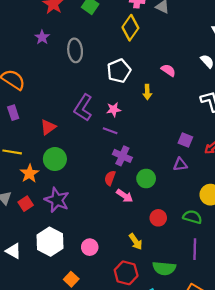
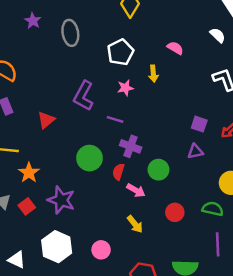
pink star: (114, 109) -> (125, 88), moved
green circle: (55, 159) -> (90, 158), moved
yellow arrow: (136, 242) -> (135, 224), moved

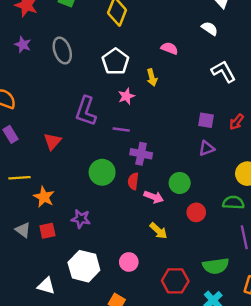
green circle: (158, 170) -> (180, 183), moved
purple star: (61, 200) -> (81, 219), size x0.7
red square: (27, 206) -> (47, 231), turned 35

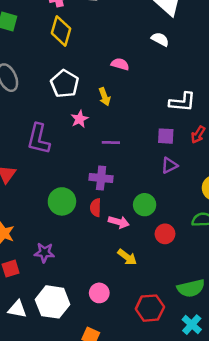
white L-shape: (223, 71) -> (182, 102), moved, turned 130
purple line: (121, 130) -> (111, 143), moved
white triangle: (46, 286) -> (17, 309), moved

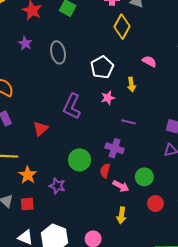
yellow diamond: (61, 31) -> (122, 27), moved
purple star: (44, 253) -> (57, 186), moved
yellow arrow: (127, 257) -> (121, 215), turned 49

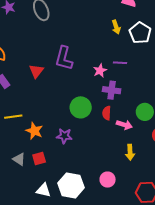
white pentagon: (102, 67) -> (140, 33), moved
pink star: (108, 98) -> (100, 71), moved
red triangle: (40, 129) -> (36, 71), moved

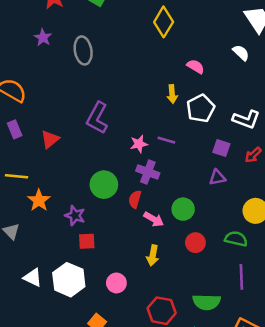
red triangle: (36, 71) -> (50, 139), moved
red square: (39, 158) -> (87, 241), moved

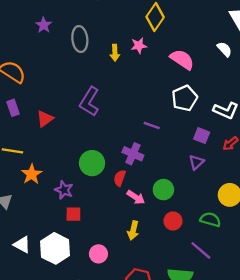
pink semicircle: (196, 66) -> (182, 59), size x1.5
yellow arrow: (172, 94) -> (115, 53), moved
pink star: (139, 144) -> (139, 46), moved
purple triangle: (217, 177) -> (196, 162), turned -35
purple line: (241, 277) -> (201, 250), moved, turned -50

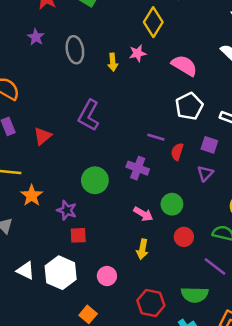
red semicircle: (120, 178) -> (177, 152), moved

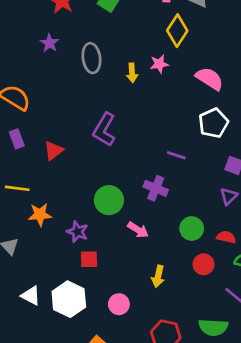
red semicircle: (177, 152) -> (226, 237), moved, turned 84
orange star: (32, 195) -> (40, 215), turned 30
pink arrow: (143, 214) -> (138, 230), moved

